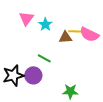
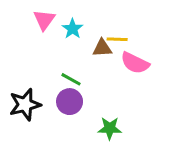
pink semicircle: (89, 34) -> (135, 63), moved
purple circle: (33, 75) -> (70, 102), moved

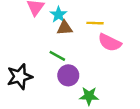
brown triangle: (102, 48) -> (65, 28), moved
purple circle: (70, 102) -> (68, 75), moved

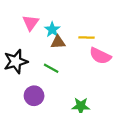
purple circle: (68, 75) -> (34, 96), moved
black star: (20, 77) -> (16, 62), moved

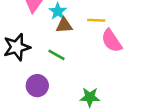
pink semicircle: (100, 56) -> (112, 41), turned 30

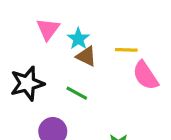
brown triangle: (64, 25) -> (86, 56), turned 30

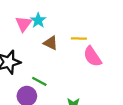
cyan star: (78, 39) -> (38, 20), moved
green line: (77, 93) -> (39, 81), moved

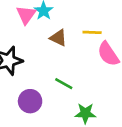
green line: (39, 81) -> (64, 84), moved

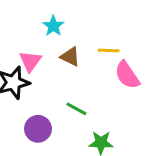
pink triangle: (26, 15) -> (30, 61), moved

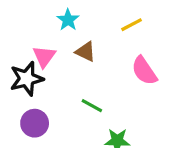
yellow line: (109, 50) -> (132, 25), moved, turned -30
purple circle: (38, 129) -> (35, 123), moved

